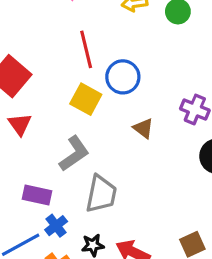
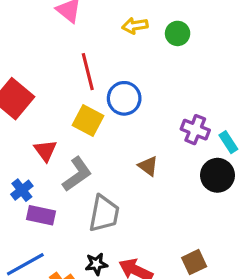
red triangle: (20, 124) -> (45, 151), moved
brown triangle: (143, 128) -> (148, 166), moved
blue cross: (56, 226) -> (22, 190), moved

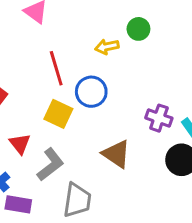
yellow arrow: (135, 26) -> (107, 47), moved
brown triangle: (148, 166) -> (116, 154), size x1.5

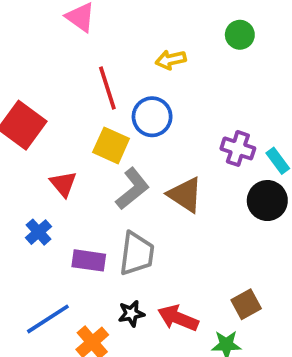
green circle: (138, 29) -> (240, 35), moved
gray L-shape: (50, 164) -> (133, 189), moved
purple rectangle: (18, 204) -> (89, 260), moved

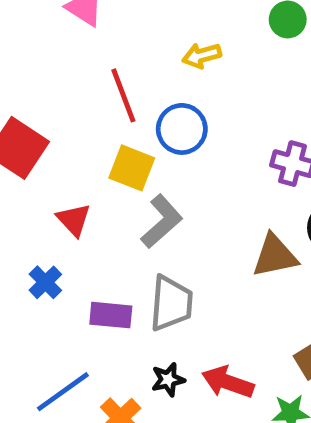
brown triangle: (185, 195) -> (275, 256), moved, turned -42

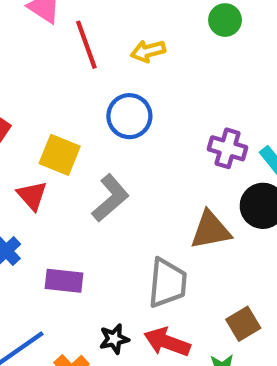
red line: (123, 95) -> (86, 45), moved
yellow square: (132, 168) -> (60, 155), moved
gray trapezoid: (171, 303) -> (167, 283), moved

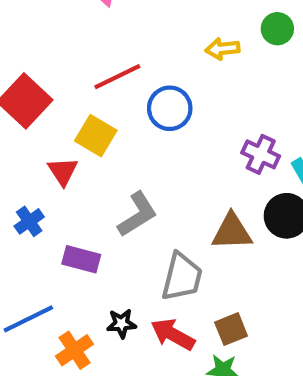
red line: (86, 45) -> (117, 77), moved, turned 75
yellow arrow: (148, 51) -> (222, 49), moved
gray L-shape: (110, 198) -> (137, 214), moved
brown square: (243, 324) -> (231, 329), moved

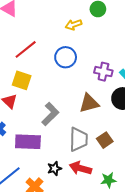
blue circle: (170, 108) -> (66, 57), moved
brown triangle: (232, 232) -> (89, 103), moved
purple rectangle: (81, 259) -> (28, 142), size x1.4
brown square: (231, 329) -> (105, 140), moved

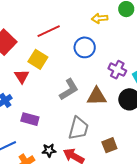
gray L-shape: (50, 114) -> (69, 90), moved
brown square: (105, 140) -> (109, 145), moved
purple rectangle: (28, 142) -> (30, 119), size x0.7

